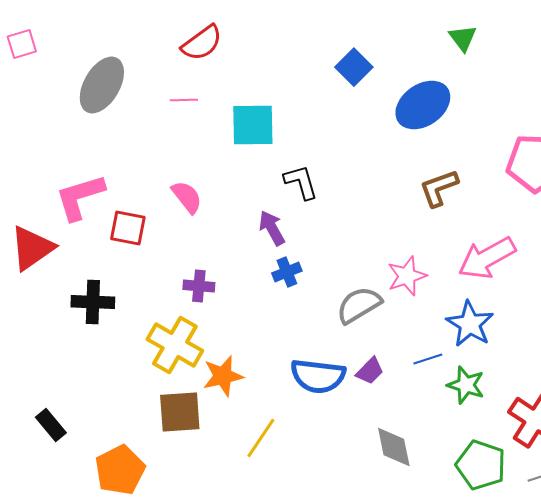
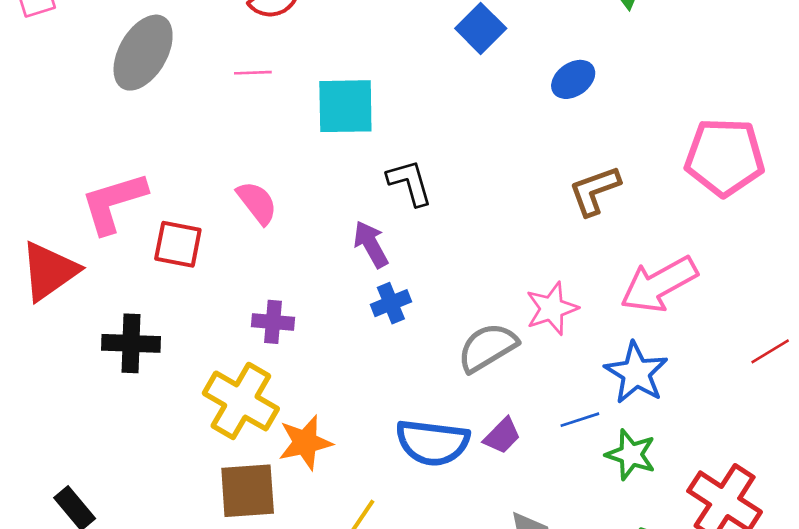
blue ellipse: (423, 105) -> (573, 79), size x0.6

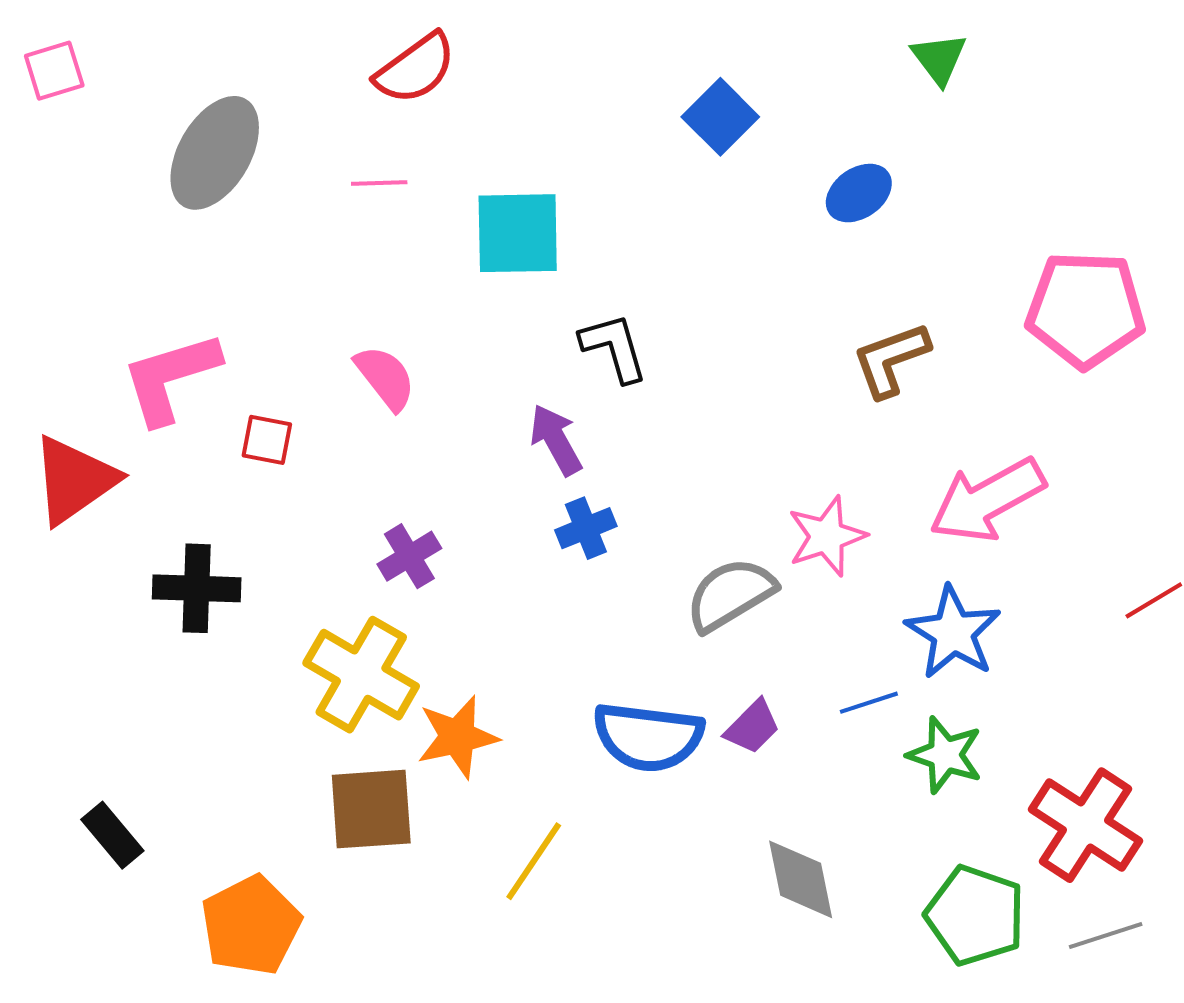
red square: (178, 244) -> (267, 440), size x0.7
purple cross: (273, 322) -> (409, 556), turned -36

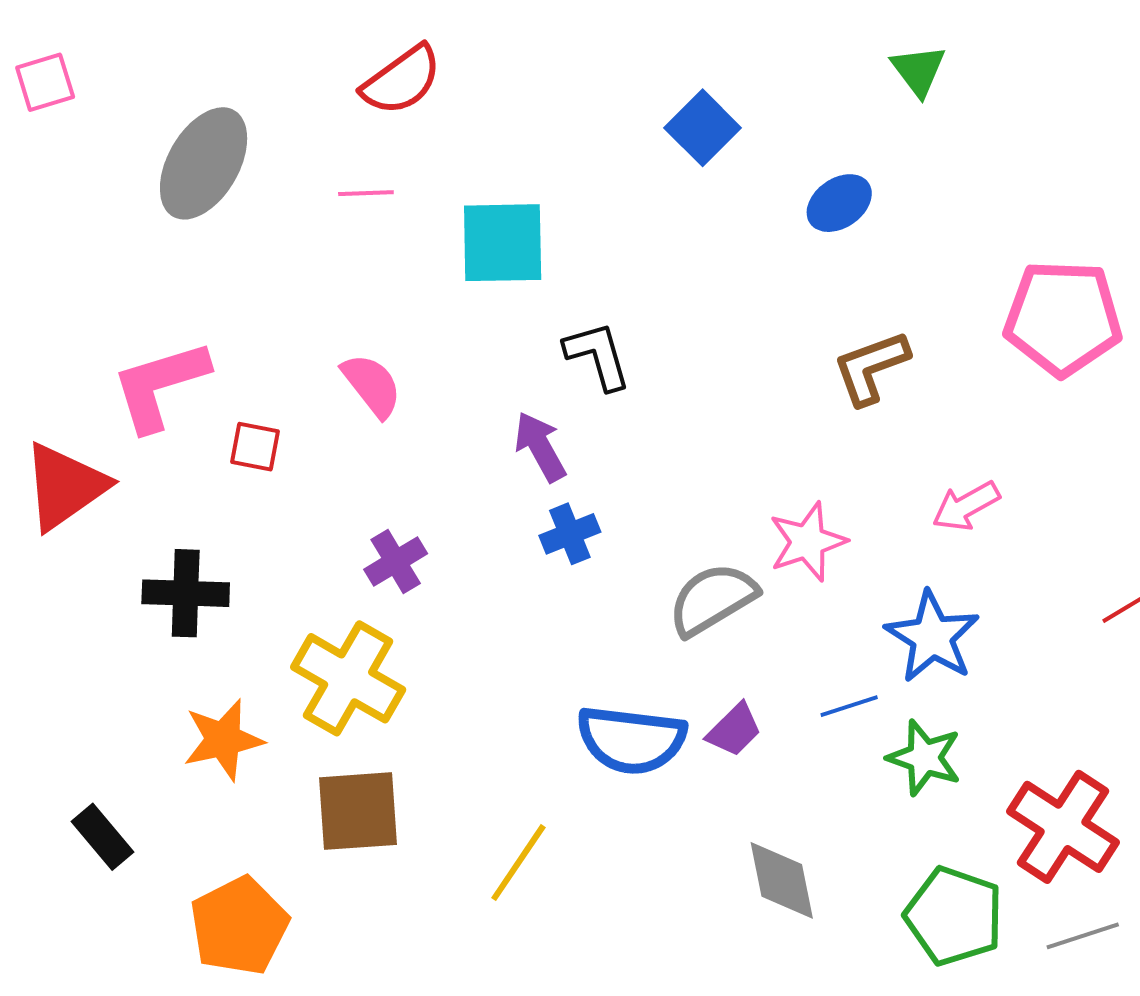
pink arrow: (987, 500) -> (966, 506), size x0.6
orange star: (457, 737) -> (223, 740), moved

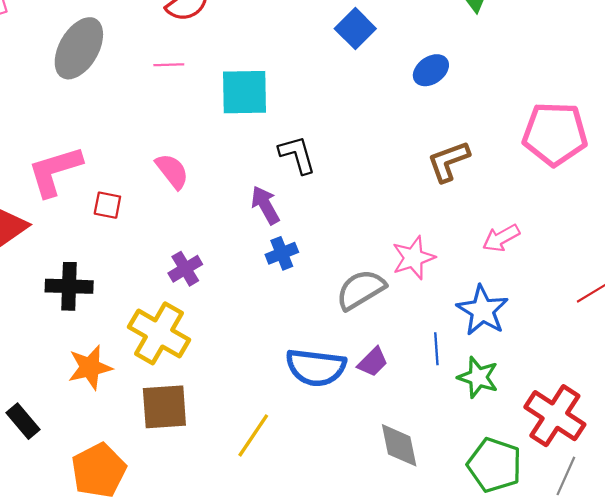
blue line: (849, 706) -> (436, 349), turned -76
gray line: (1083, 936) -> (566, 476), turned -48

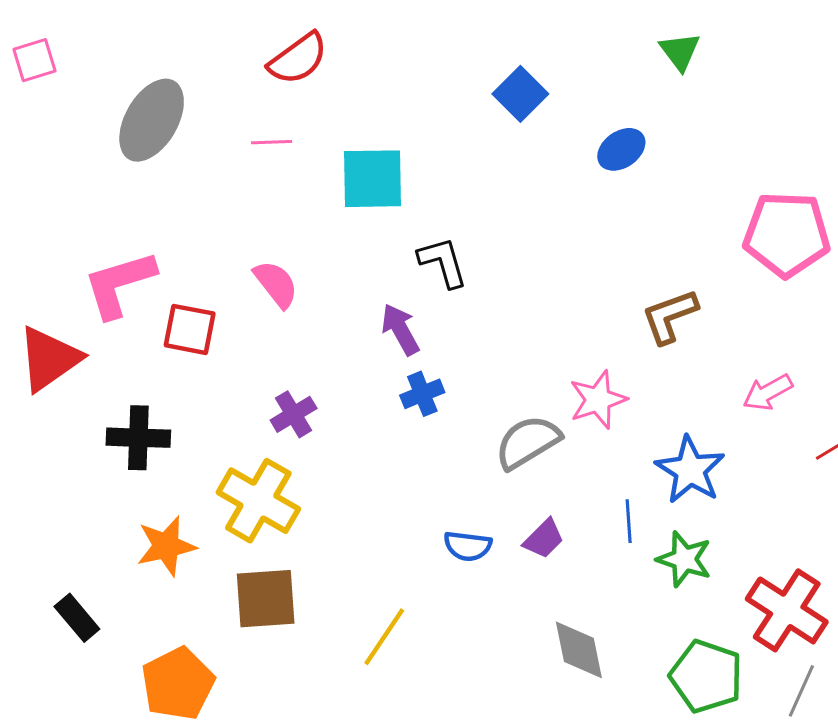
brown L-shape: (448, 161) -> (670, 316), moved
red square: (107, 205) -> (190, 329), size x1.4
pink arrow: (501, 238) -> (768, 392), moved
blue semicircle: (316, 367) -> (468, 546), size x0.6

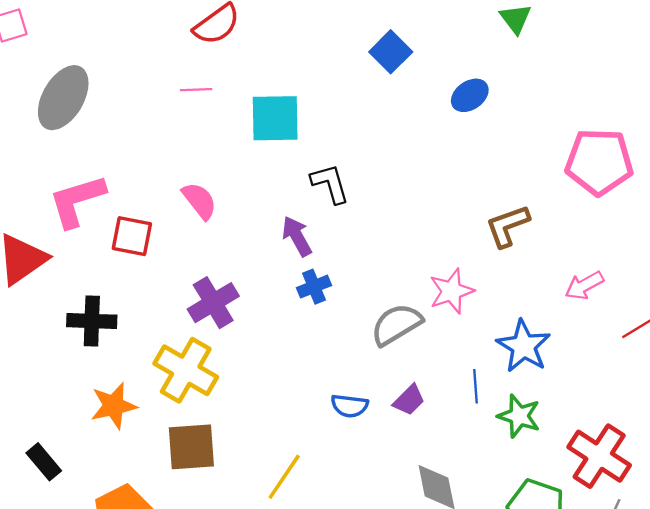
gray ellipse: (152, 120) -> (63, 98), moved
purple cross: (294, 414) -> (213, 303), size x1.4

